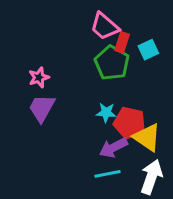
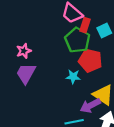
red pentagon: (129, 123) -> (90, 61), moved
purple arrow: (113, 148) -> (90, 106), moved

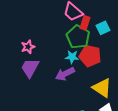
cyan star: (73, 77) -> (72, 57), moved
purple arrow: (90, 106) -> (65, 74), moved

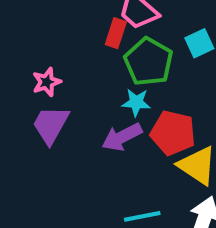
red rectangle: (85, 23) -> (116, 33), moved
red pentagon: (90, 56) -> (173, 133), moved

